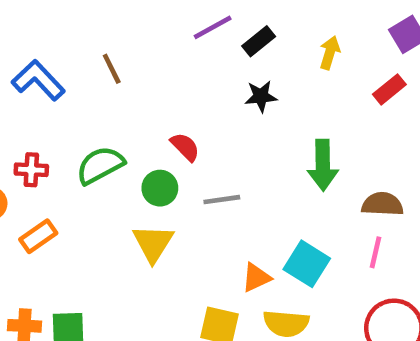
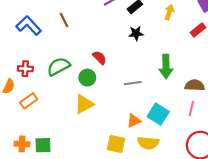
gray line: (222, 200) -> (133, 83), moved
yellow triangle: (153, 243) -> (84, 104), turned 30

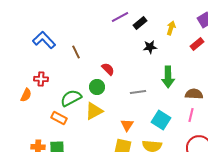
brown line: (64, 20) -> (76, 52), moved
black star: (136, 33) -> (150, 47), moved
green semicircle: (59, 66) -> (71, 98), moved
orange rectangle: (29, 101) -> (59, 118), moved, turned 63
orange triangle: (134, 121) -> (127, 125), moved, turned -32

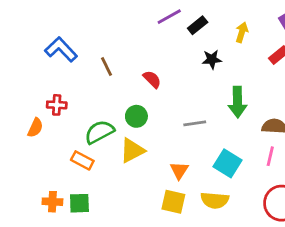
red semicircle: (108, 69) -> (152, 79), moved

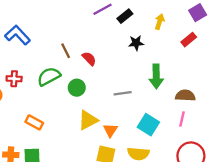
brown line: (107, 66) -> (66, 51), moved
green semicircle: (99, 132) -> (49, 76), moved
yellow triangle: (132, 150) -> (88, 120), moved

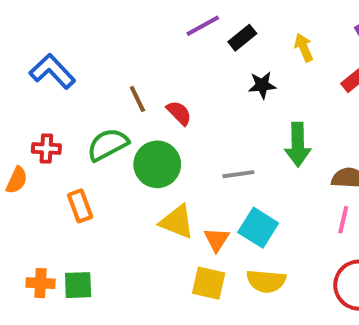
yellow arrow: (160, 22) -> (304, 48), turned -40
green circle: (77, 88) -> (157, 164), size x1.5
yellow triangle: (88, 120) -> (177, 222), turned 50
orange rectangle: (34, 122) -> (80, 206), moved, turned 42
cyan square: (148, 125) -> (258, 228), moved

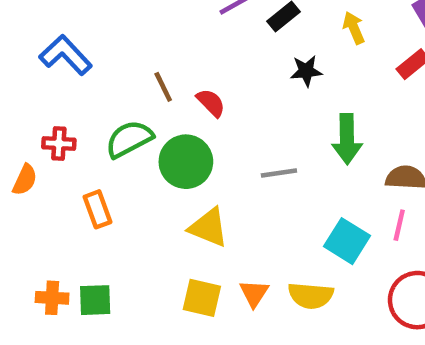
cyan square: (258, 228) -> (347, 241), moved
orange triangle: (217, 240) -> (254, 293), moved
yellow square: (209, 283) -> (202, 298), moved

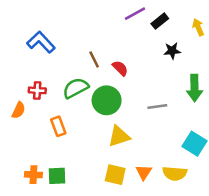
yellow triangle: (209, 227) -> (119, 136), turned -40

